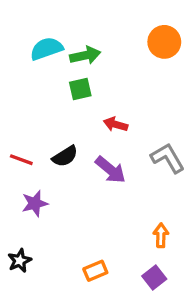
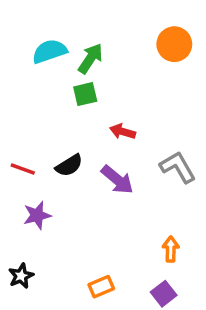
green arrow: (85, 55) -> (91, 58), turned -44

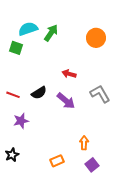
orange circle: (174, 44) -> (96, 38), moved
green square: (85, 94) -> (16, 48), moved, turned 32
orange arrow: (171, 249) -> (84, 143), moved

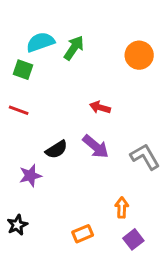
black semicircle: (39, 93) -> (56, 149), moved
gray L-shape: (100, 94) -> (145, 157), moved
red line: (13, 95) -> (19, 110), moved

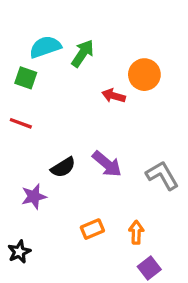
orange circle: (139, 55) -> (144, 75), moved
red arrow: (100, 107) -> (114, 96), moved
orange rectangle: (83, 234) -> (92, 229), moved

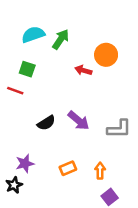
green square: (26, 78) -> (27, 69), moved
gray L-shape: (162, 175) -> (119, 129), turned 120
purple star: (34, 197) -> (25, 164), moved

